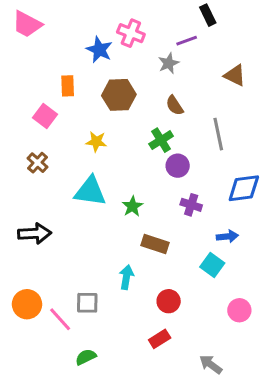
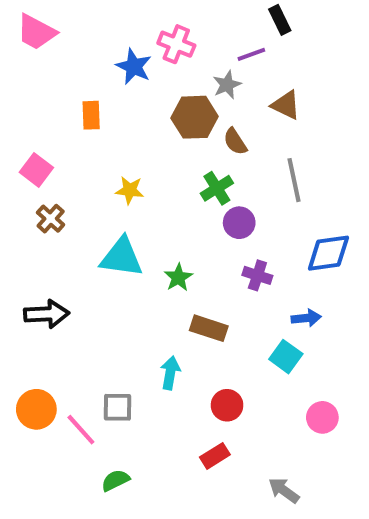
brown triangle: (235, 75) -> (286, 105), moved
brown hexagon: (119, 95) -> (195, 117), moved
pink square: (45, 116) -> (36, 170), moved

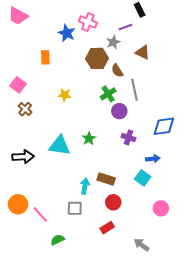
gray line: (294, 180) -> (135, 90), moved
cyan triangle: (122, 257) -> (60, 146), moved
brown rectangle: (209, 328) -> (106, 179), moved
gray square: (117, 407) -> (75, 208), moved

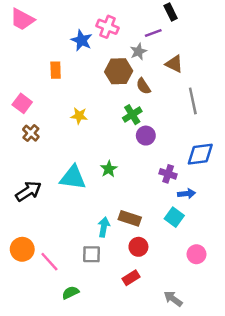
gray line: (135, 90) -> (193, 101), moved
purple cross: (128, 137) -> (168, 174), moved
black arrow: (23, 157) -> (28, 191), turned -30

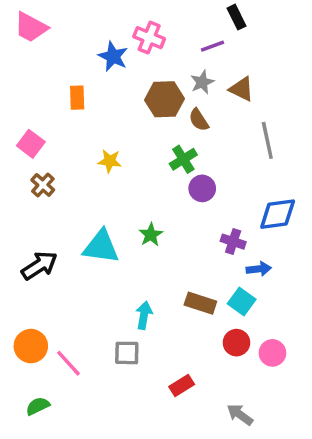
gray star: (138, 52) -> (202, 82), moved
brown rectangle: (130, 218) -> (200, 303), moved
red circle: (138, 247) -> (236, 343), moved
green semicircle: (70, 293) -> (38, 406), moved

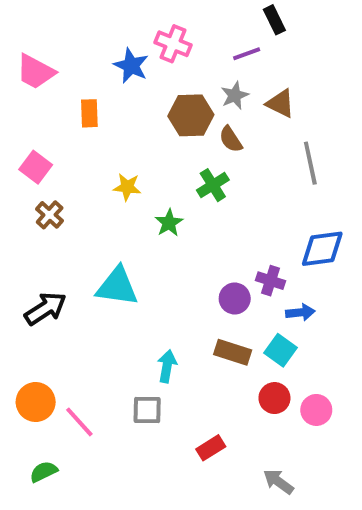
pink trapezoid: (31, 27) -> (36, 72), moved
purple circle: (202, 188) -> (235, 298), moved
green star: (151, 235) -> (169, 223), moved

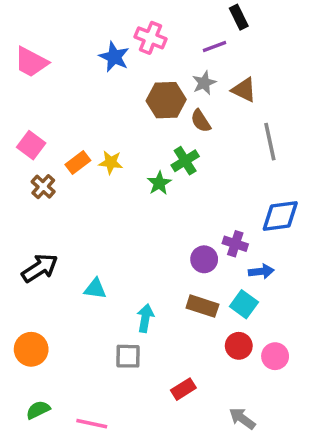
orange rectangle: (89, 113) -> (78, 162), moved, turned 55
green star: (169, 223) -> (159, 183), moved
cyan triangle: (117, 287) -> (95, 289), moved, size x0.6
pink line: (79, 422) -> (92, 424), moved, turned -36

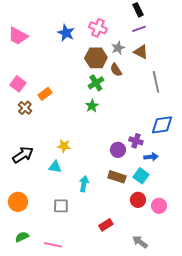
pink cross: (151, 38) -> (98, 28), moved
purple line: (215, 47) -> (139, 29), moved
green cross: (185, 161) -> (96, 83), moved
yellow star: (111, 162) -> (64, 146), moved
gray square: (128, 356) -> (61, 206), moved

